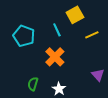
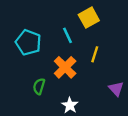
yellow line: (92, 35) -> (95, 54), moved, turned -48
green semicircle: (33, 84) -> (39, 86), moved

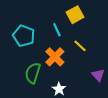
yellow line: (95, 54) -> (80, 46), turned -64
green semicircle: (39, 86) -> (33, 73), size x1.5

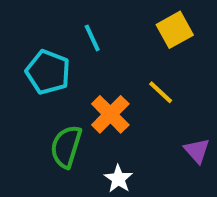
yellow square: (75, 15) -> (175, 30), moved
cyan line: (57, 30) -> (92, 38), moved

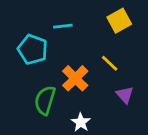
cyan line: (92, 38) -> (63, 26), turned -72
purple triangle: (197, 151) -> (125, 95), moved

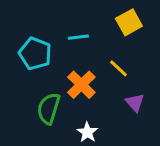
cyan line: (63, 26) -> (78, 37), moved

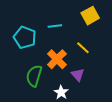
purple triangle: (135, 103) -> (78, 75), moved

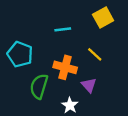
cyan pentagon: (25, 37) -> (20, 54), moved
orange cross: (57, 59) -> (65, 67), turned -30

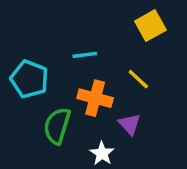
cyan line: (63, 29) -> (85, 55), moved

